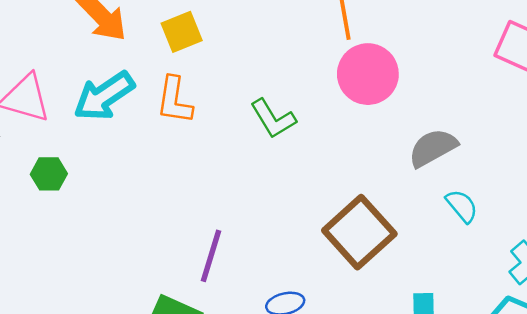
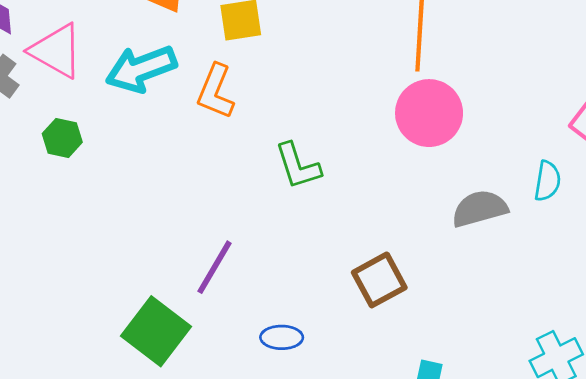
green L-shape: (273, 119) -> (298, 166), moved
cyan semicircle: (462, 206) -> (547, 181), moved, turned 36
brown square: (359, 232) -> (379, 280), size x0.7

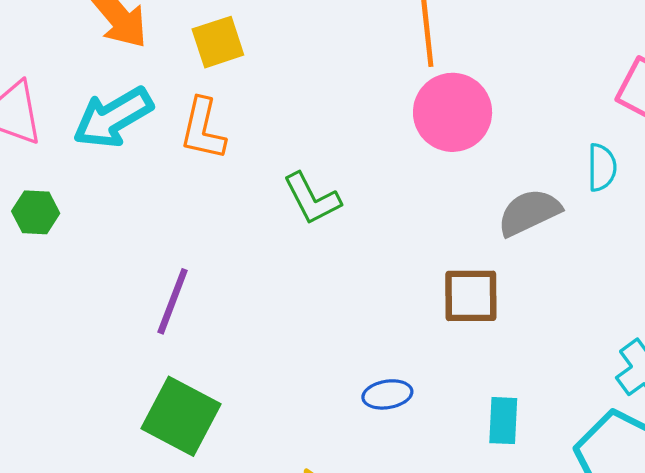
purple line: (215, 267) -> (173, 301), moved
brown square: (379, 280) -> (471, 296), moved, turned 38
blue ellipse: (282, 337) -> (387, 394), moved

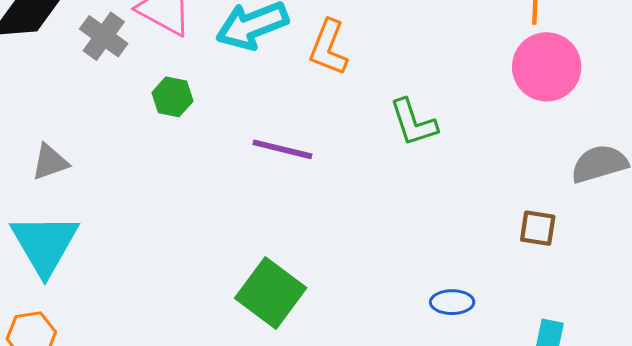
brown square: (471, 296) -> (538, 228), size x0.7
purple line: (173, 301) -> (282, 149), moved, turned 74

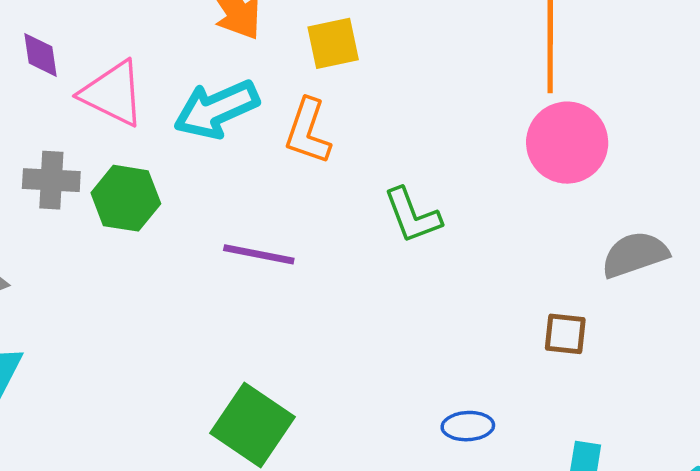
gray cross: (104, 36) -> (51, 180), moved, turned -30
green hexagon: (172, 97) -> (126, 198), size x1.4

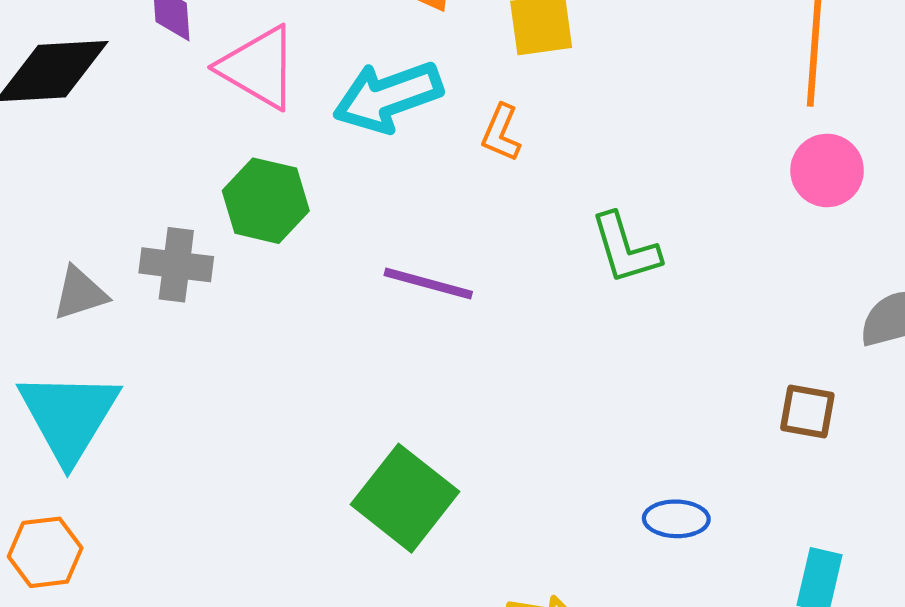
orange L-shape: (308, 131) -> (501, 133), size x0.7
pink circle: (567, 143) -> (827, 170), size x0.7
gray cross: (51, 180) -> (176, 265), moved

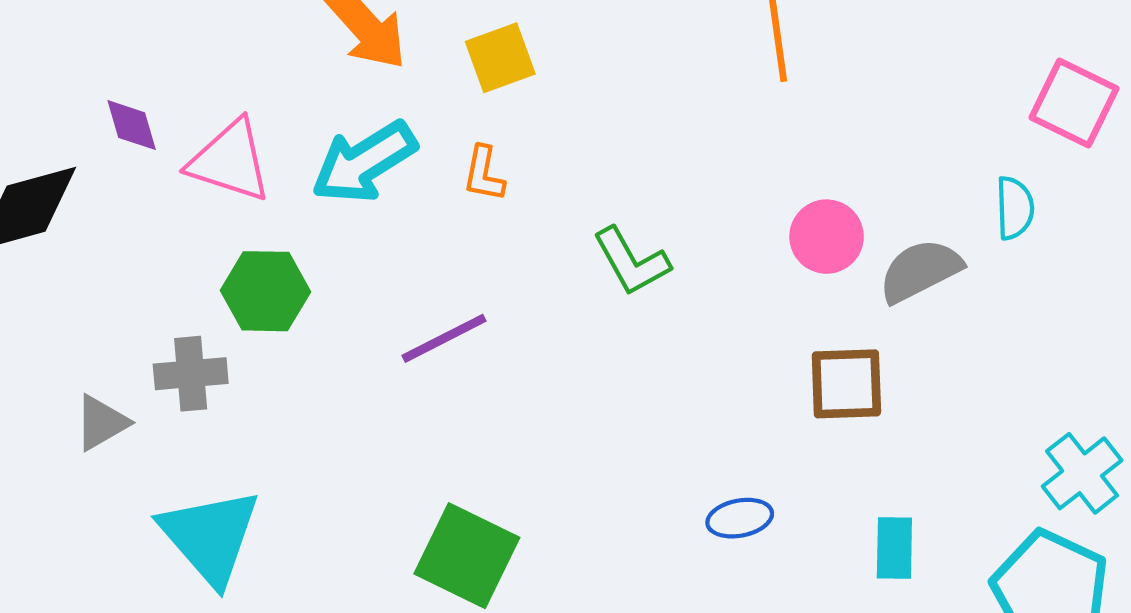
pink circle: (827, 170) -> (827, 237), moved
purple line: (428, 283) -> (444, 338), turned -30
brown square: (807, 412) -> (846, 384), size x1.4
cyan triangle: (69, 416) -> (210, 536), moved

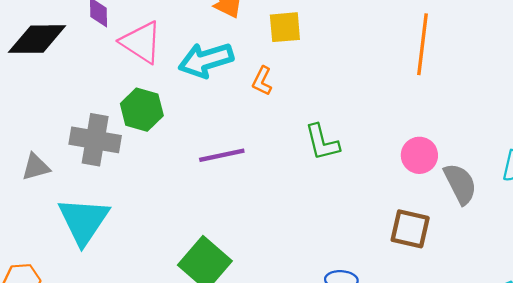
gray semicircle: (920, 271) -> (460, 184), turned 75
gray cross: (191, 374) -> (95, 140), size x1.4
gray triangle: (101, 423) -> (36, 167), moved

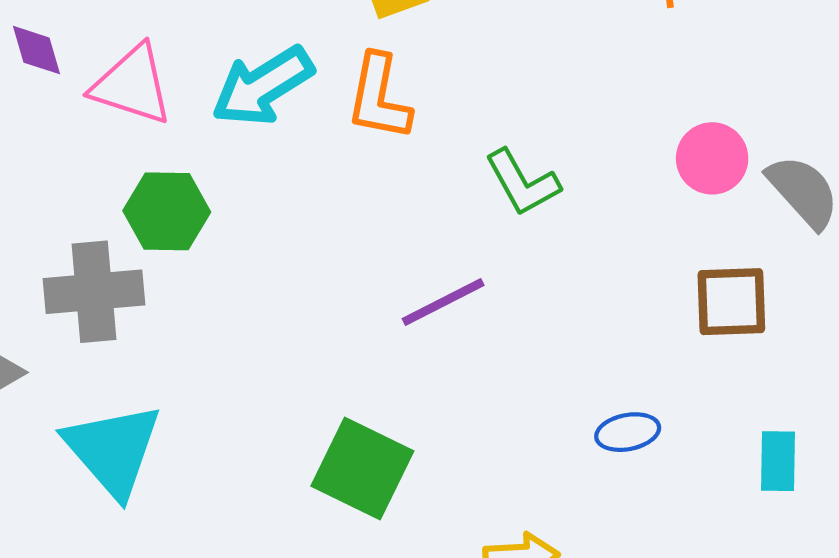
orange L-shape: (262, 81) -> (379, 97), size x1.6
purple line: (222, 155) -> (443, 302), moved

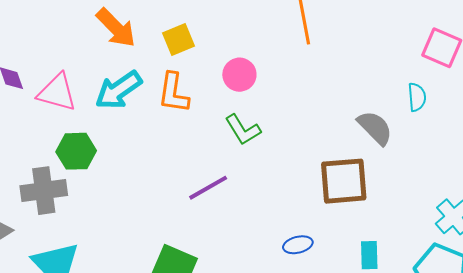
pink circle: (712, 158) -> (239, 75), moved
brown square: (731, 302) -> (344, 181), size x1.4

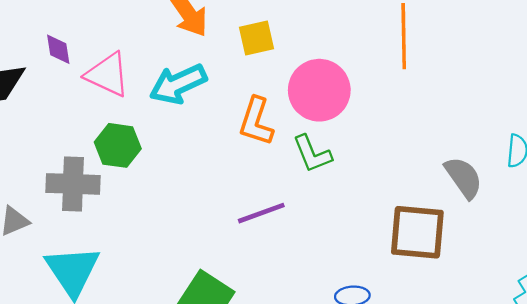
pink circle: (239, 75) -> (319, 90), size x1.6
orange L-shape: (173, 93) -> (256, 121), moved

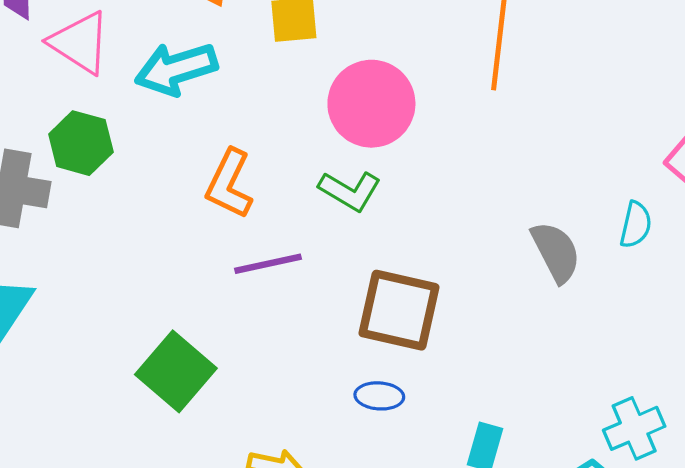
orange L-shape: (256, 121) -> (229, 184), moved
green L-shape: (312, 154) -> (350, 191), turned -45
brown square: (417, 232) -> (399, 310), moved

